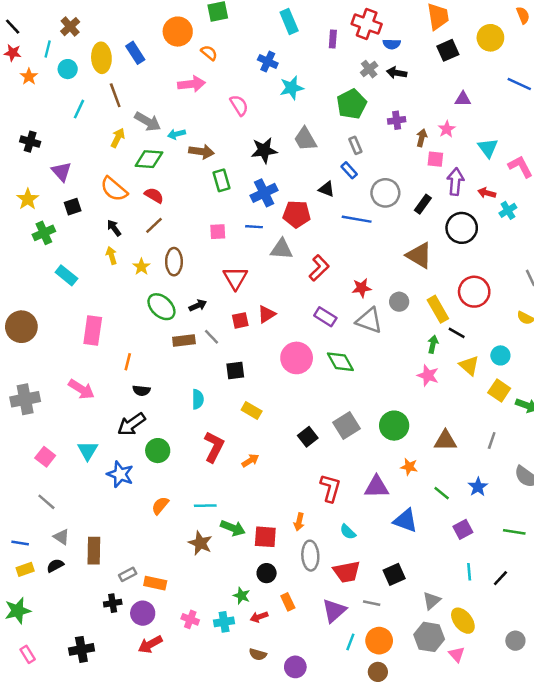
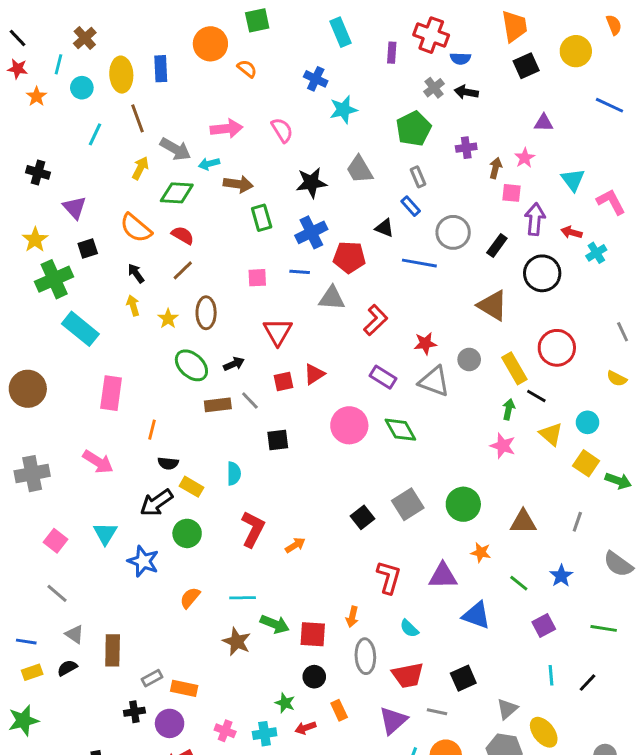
blue rectangle: (135, 53) -> (161, 69), turned 30
pink arrow: (191, 84) -> (227, 129), moved
green cross: (44, 233) -> (54, 279), size x1.4
cyan rectangle: (66, 275) -> (80, 329), size x1.4
yellow rectangle: (252, 411) -> (191, 487), moved

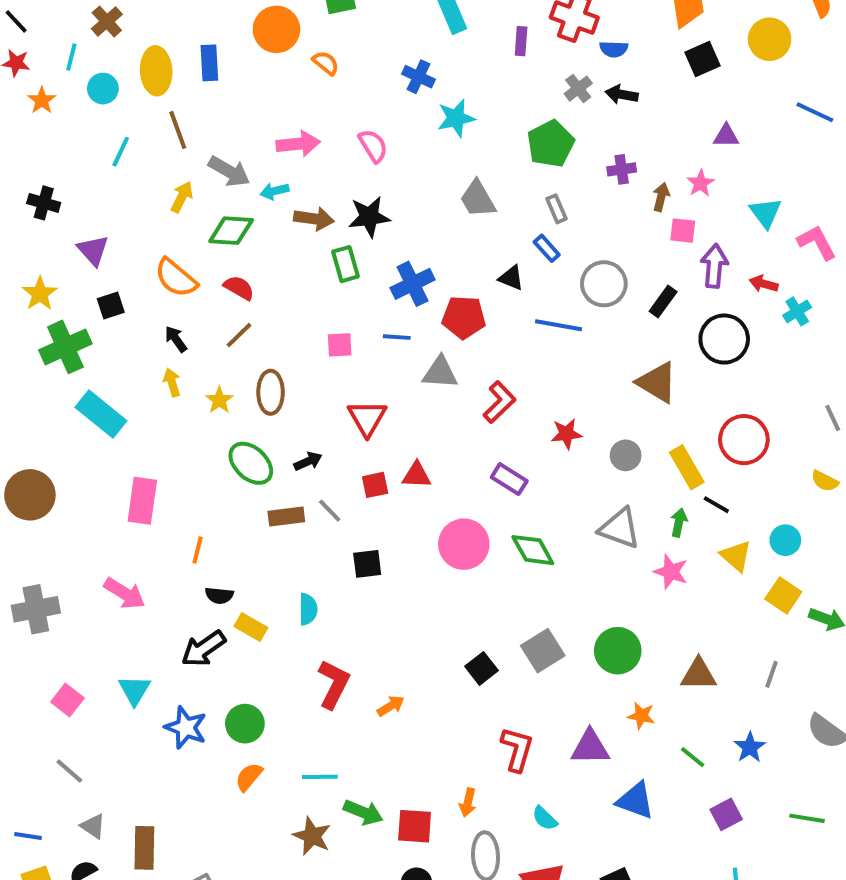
black star: (311, 183) -> (369, 217), moved
red triangle: (314, 374) -> (416, 475), turned 35
gray triangle: (434, 381) -> (620, 528), moved
green circle: (187, 533) -> (245, 724), moved

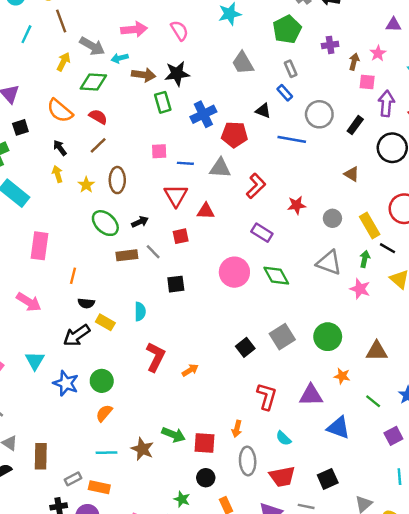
blue line: (397, 337) -> (185, 163), moved
brown triangle: (657, 382) -> (352, 174), size x0.6
red triangle: (416, 475) -> (206, 211), moved
cyan line: (320, 777) -> (107, 453), moved

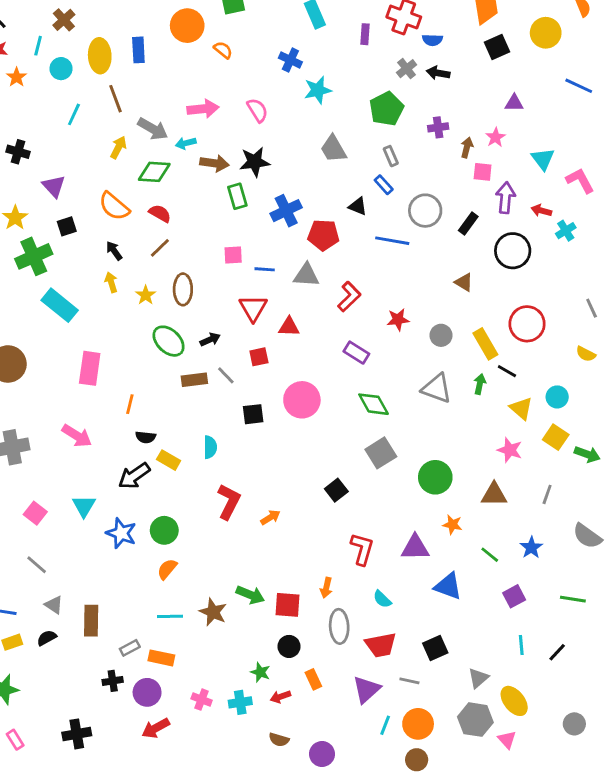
pink circle: (234, 272) -> (302, 400), moved
pink star: (360, 289) -> (510, 450), moved
gray square: (282, 337) -> (381, 453), moved

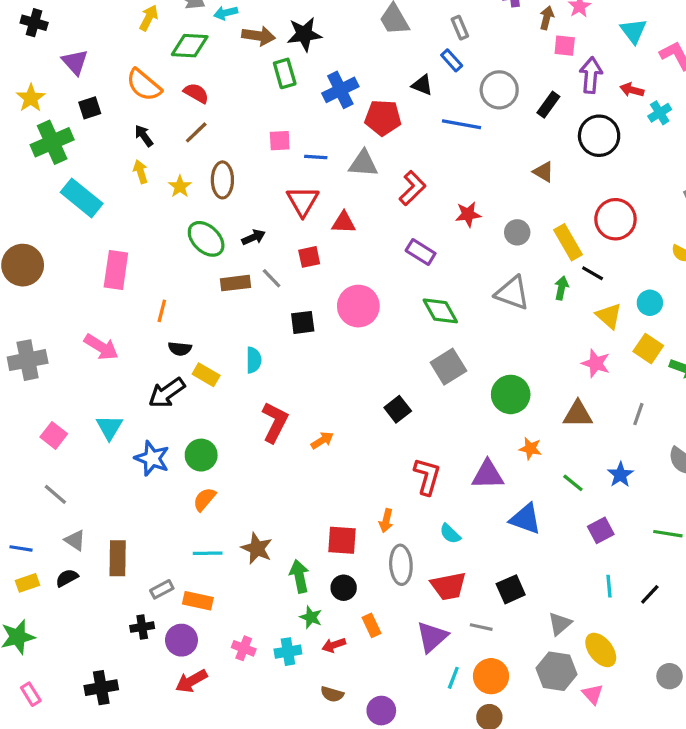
green arrow: (250, 595) -> (299, 576), moved, turned -124

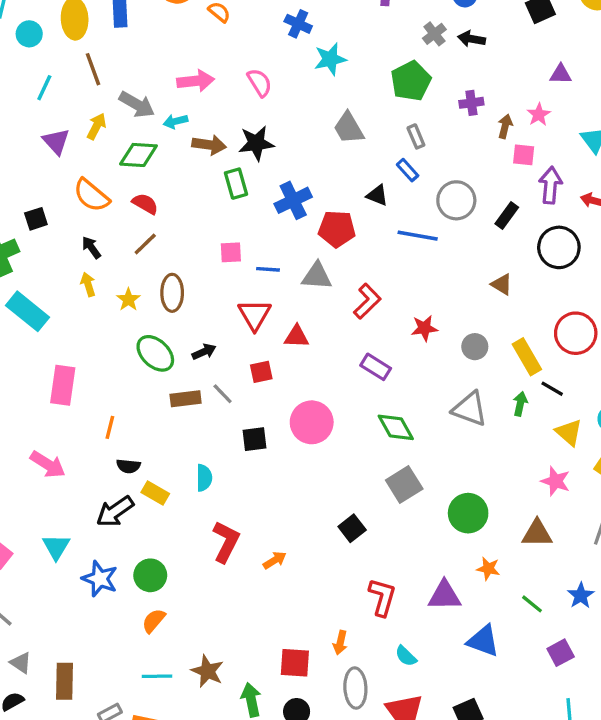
purple triangle: (75, 62) -> (56, 141), moved

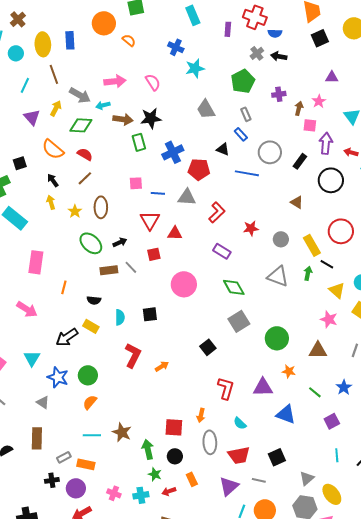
black square: (255, 439) -> (150, 314), moved
black semicircle: (128, 466) -> (94, 300), moved
gray triangle: (21, 663) -> (43, 402), moved

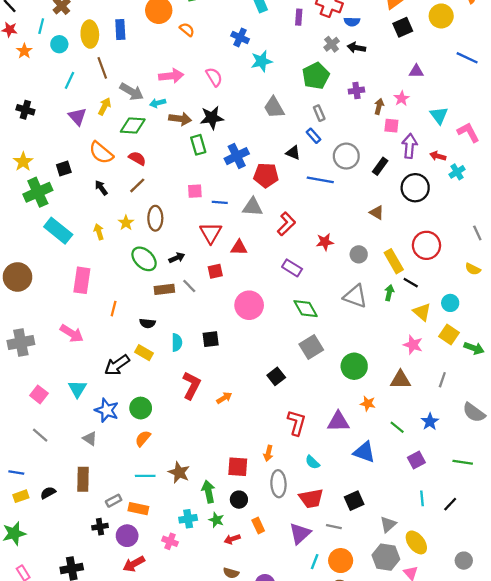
yellow arrow: (51, 202) -> (99, 232), moved
cyan cross: (141, 495) -> (188, 519), moved

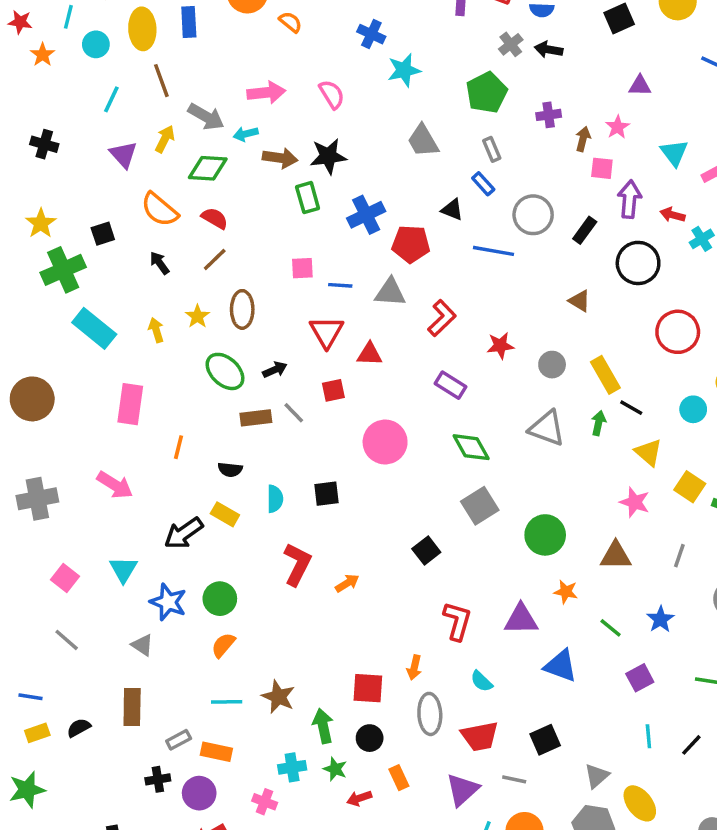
red circle: (426, 245) -> (678, 332), moved
cyan circle: (450, 303) -> (693, 409), moved

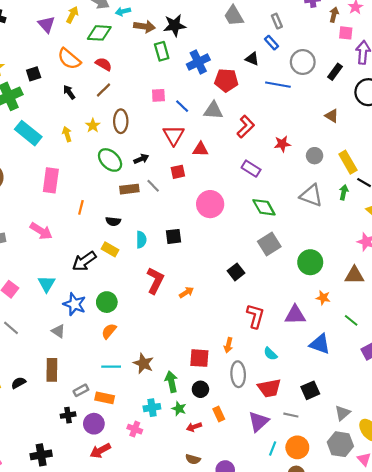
blue line: (340, 285) -> (182, 106), turned 40

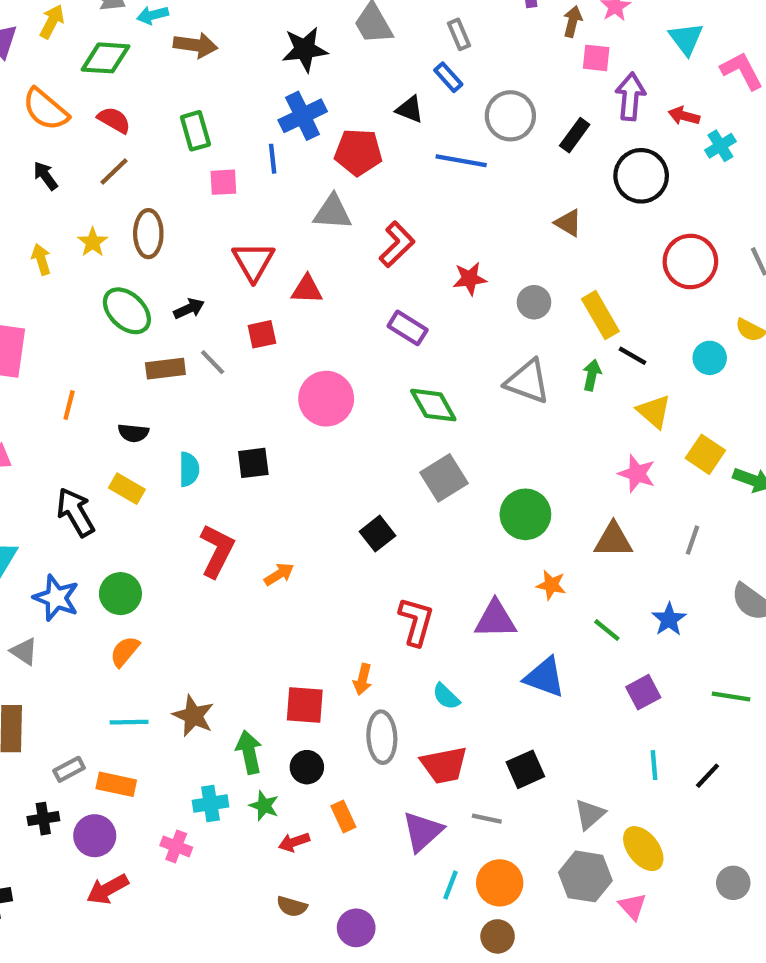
black star: (175, 25) -> (305, 49), moved
green rectangle: (162, 51) -> (195, 131), moved
blue line: (182, 106) -> (273, 159), moved, turned 40
black arrow: (84, 261) -> (75, 512), turned 95

